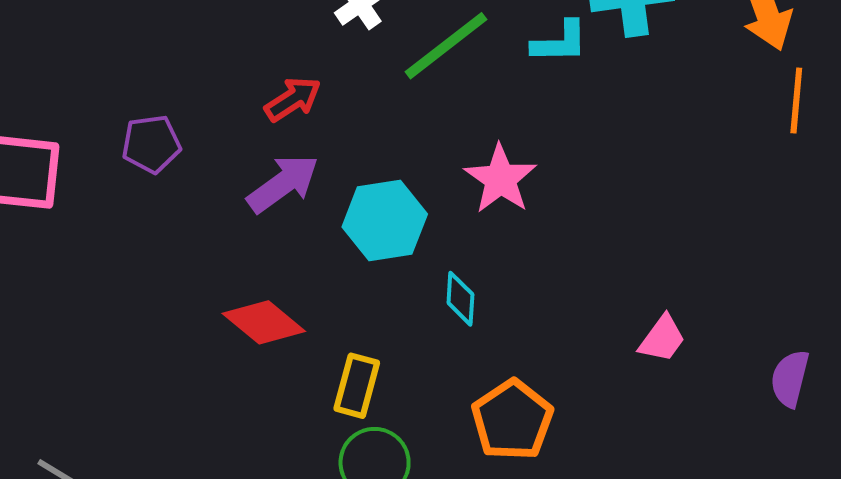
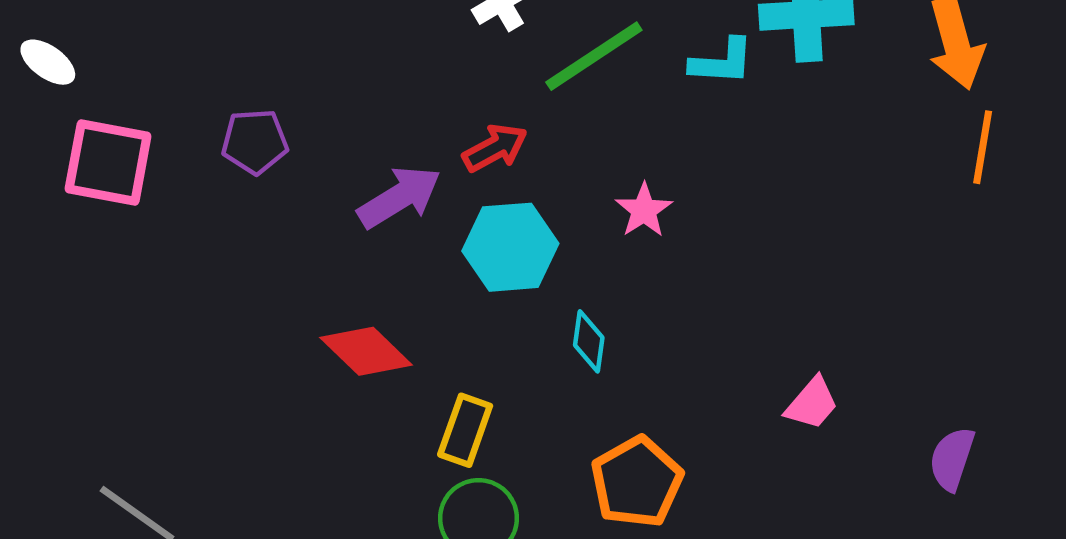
red arrow: (293, 99) -> (495, 148), moved
pink star: (500, 179) -> (644, 210), size x0.7

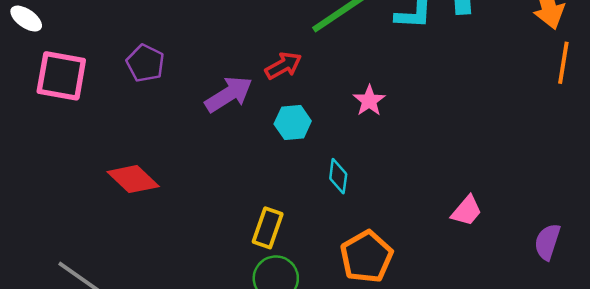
purple pentagon: (255, 142) -> (145, 63), turned 30
cyan hexagon: (510, 247) -> (293, 123), size x0.7
red diamond: (366, 351) -> (133, 179), moved

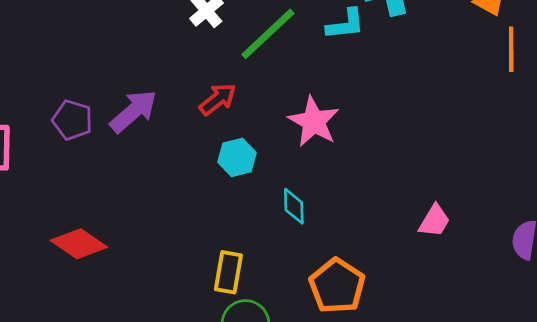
purple arrow: (229, 94) -> (133, 111), moved
pink star: (369, 101) -> (314, 122), size x1.5

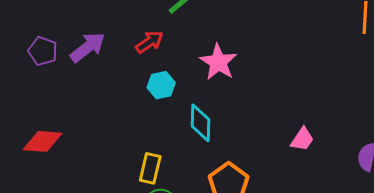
cyan diamond: (294, 206) -> (200, 123), size x1.4
red diamond: (79, 244) -> (43, 141), turned -33

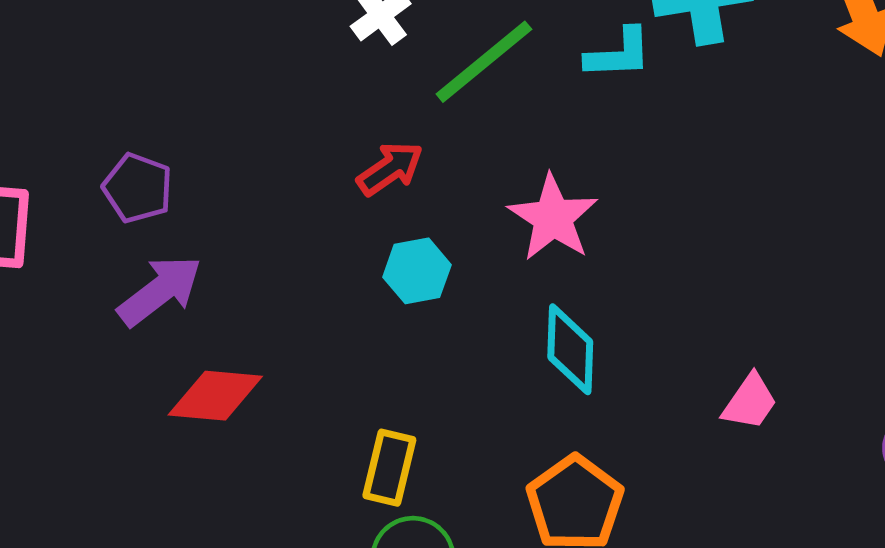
purple arrow: (88, 47) -> (160, 291), moved
cyan diamond: (200, 123) -> (570, 349), moved
red diamond: (43, 141) -> (215, 396), moved

